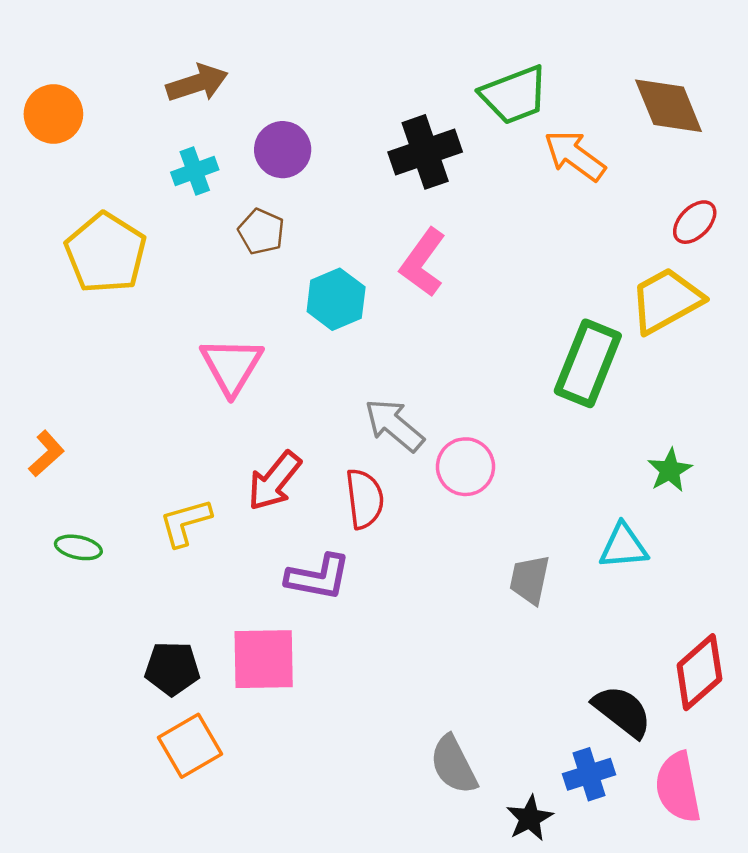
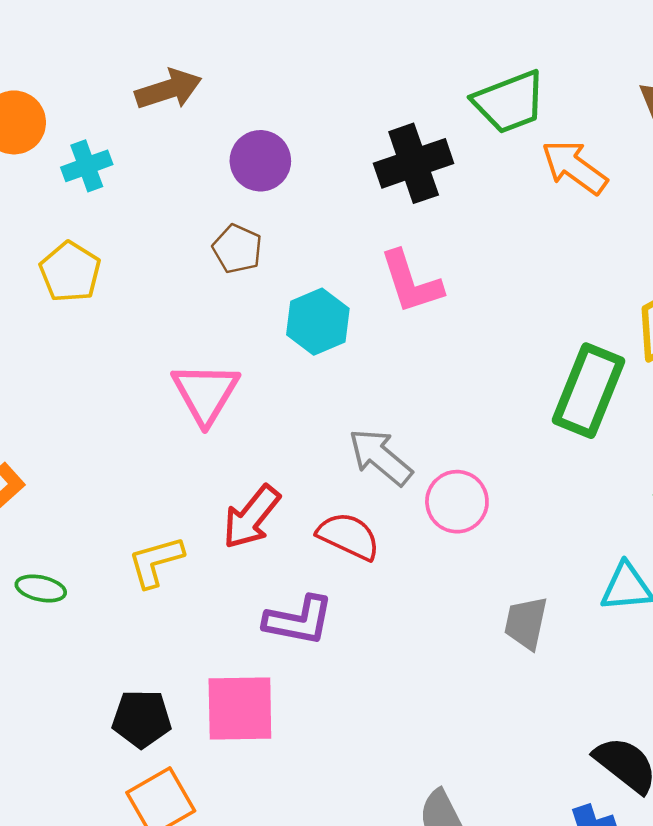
cyan cross: (195, 171) -> (87, 166), moved
yellow pentagon: (106, 253) -> (70, 272), size x0.7
pink L-shape: (423, 262) -> (411, 282), turned -54
red semicircle: (365, 499) -> (348, 536), turned -58

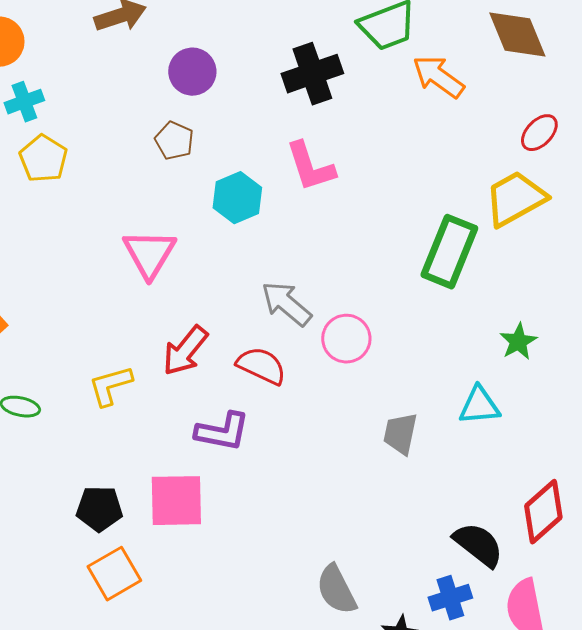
cyan cross: (87, 166) -> (24, 102), moved

